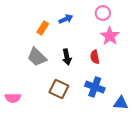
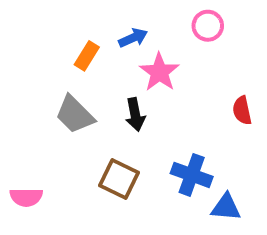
pink star: (110, 36) -> (159, 72), moved
red semicircle: (95, 57) -> (242, 110), moved
blue triangle: (121, 103) -> (226, 207), moved

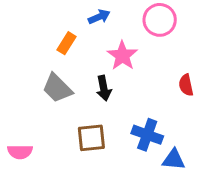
pink circle: (208, 26) -> (160, 20), size x1.4
blue arrow: (133, 38) -> (99, 17), moved
brown square: (119, 179) -> (91, 138), turned -32

